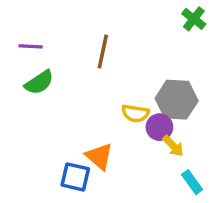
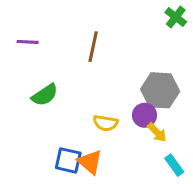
green semicircle: (39, 82) -> (45, 95), moved
yellow semicircle: (135, 113) -> (106, 123), moved
orange triangle: (99, 156) -> (90, 162), moved

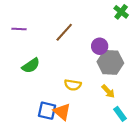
brown line: (93, 47) -> (64, 32), turned 30
purple circle: (145, 115) -> (100, 46), moved

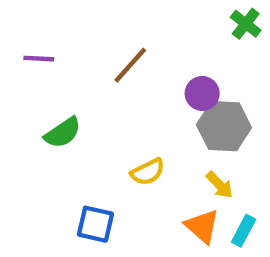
yellow semicircle: (73, 85) -> (148, 172), turned -35
orange triangle: (62, 112) -> (202, 226), moved
cyan rectangle: (120, 114) -> (244, 231), turned 64

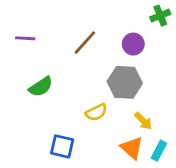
green cross: (246, 24) -> (160, 16), turned 30
purple circle: (202, 93) -> (133, 44), moved
gray hexagon: (224, 126) -> (125, 82), moved

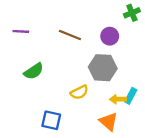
brown line: (85, 43) -> (70, 35), turned 70
yellow arrow: (143, 121) -> (118, 99), turned 133
cyan rectangle: (159, 151) -> (131, 96), moved

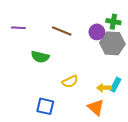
green cross: (132, 13) -> (113, 22), moved, turned 32
gray hexagon: (103, 68) -> (112, 43), moved
green semicircle: (34, 71) -> (40, 57), moved, turned 48

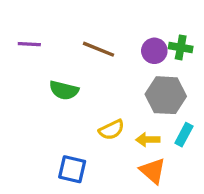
green cross: (113, 22) -> (181, 47), moved
gray hexagon: (112, 43) -> (166, 95), moved
yellow arrow: (104, 88) -> (148, 140), moved

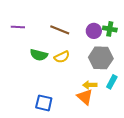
yellow semicircle: (112, 130) -> (62, 57), moved
orange triangle: (153, 171) -> (85, 97), moved

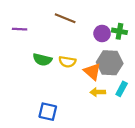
brown line: (60, 30) -> (65, 18), moved
yellow semicircle: (62, 57) -> (67, 62), turned 35
orange triangle: (85, 97) -> (92, 71), moved

